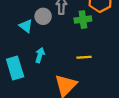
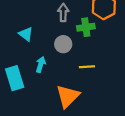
gray circle: (43, 16) -> (63, 44), moved

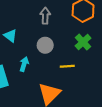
green cross: (86, 27) -> (83, 42), moved, turned -35

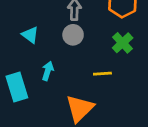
gray circle: (45, 45) -> (73, 35), moved

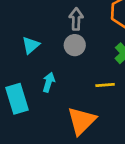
cyan triangle: (30, 35) -> (31, 45), turned 42

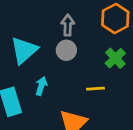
cyan triangle: (31, 45) -> (24, 50), size x1.6

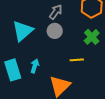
gray arrow: (68, 25) -> (56, 12), turned 35
cyan arrow: (41, 86) -> (35, 66), moved

